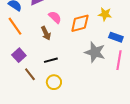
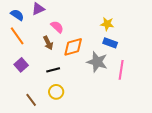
orange diamond: (80, 23) -> (73, 47), moved
blue rectangle: (116, 37) -> (110, 43), moved
brown line: (30, 74) -> (31, 100), moved

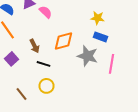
pink semicircle: (57, 27) -> (46, 12), moved
brown arrow: (48, 43) -> (34, 46), moved
black line: (53, 70) -> (44, 64), turned 32

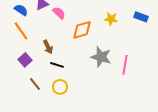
blue rectangle: (100, 37) -> (141, 17), moved
orange diamond: (64, 41) -> (82, 30), moved
brown line: (22, 94) -> (35, 84), moved

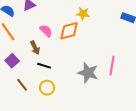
pink semicircle: (59, 13) -> (46, 31), moved
yellow star: (111, 19) -> (83, 14), moved
gray star: (101, 57) -> (88, 73), moved

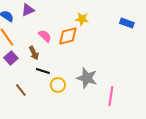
purple square: (12, 61) -> (11, 58), moved
pink line: (112, 66) -> (111, 96), moved
yellow circle: (47, 88) -> (58, 85), moved

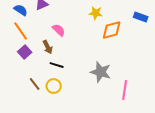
orange diamond: (68, 36) -> (112, 30), moved
yellow circle: (58, 85) -> (54, 86), moved

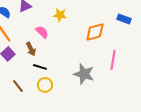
yellow star: (96, 13) -> (60, 15), moved
yellow circle: (54, 86) -> (45, 85), moved
pink line: (125, 90) -> (113, 60), moved

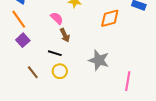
brown arrow: (31, 49) -> (65, 35), moved
pink line: (113, 60) -> (128, 81), moved

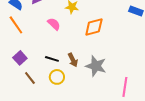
orange diamond: (110, 18) -> (94, 27), moved
brown arrow: (65, 35) -> (73, 60), moved
purple square: (23, 40) -> (20, 58), moved

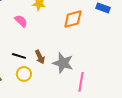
orange diamond: (94, 27) -> (73, 19), moved
pink line: (125, 87) -> (81, 82), moved

